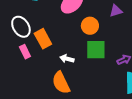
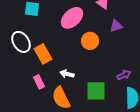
green square: (96, 50) -> (96, 91), moved
pink rectangle: (25, 52) -> (39, 82), moved

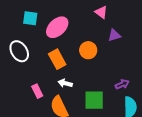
pink ellipse: (72, 18) -> (57, 27), moved
orange rectangle: (43, 54) -> (57, 59), moved

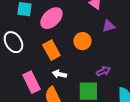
purple arrow: (122, 84) -> (103, 71), moved
pink rectangle: (37, 91) -> (31, 82), size x1.5

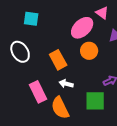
pink ellipse: (51, 18) -> (82, 28), moved

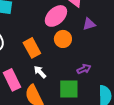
white arrow: (66, 84) -> (40, 72), turned 32

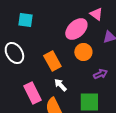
purple arrow: (84, 69) -> (100, 74), moved

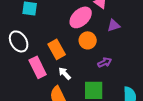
pink rectangle: (32, 93) -> (38, 67), moved

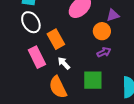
orange circle: (88, 40) -> (102, 31), moved
white ellipse: (19, 41) -> (31, 22), moved

